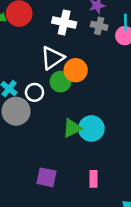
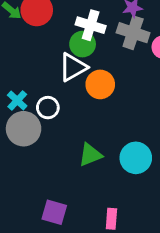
gray cross: (99, 26) -> (133, 33), size x1.5
green circle: (61, 82) -> (83, 44), moved
cyan circle: (91, 128) -> (136, 158), moved

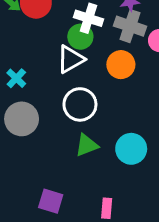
orange circle: (100, 84) -> (121, 65), moved
cyan cross: (17, 101) -> (16, 78), moved
white circle: (48, 108) -> (80, 104), moved, size x1.5

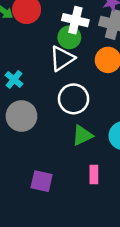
purple square: (51, 201) -> (42, 181), moved
pink rectangle: (107, 208) -> (94, 174), moved

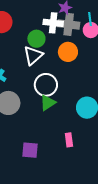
white cross: (75, 20) -> (53, 23), moved
green triangle: (82, 135) -> (48, 103), moved

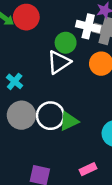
white circle: (46, 85) -> (50, 116), moved
pink rectangle: (69, 140) -> (88, 169), turned 64

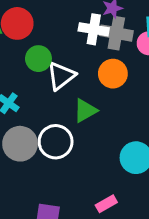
green circle: (66, 43) -> (38, 59), moved
green triangle: (69, 121) -> (85, 111), moved

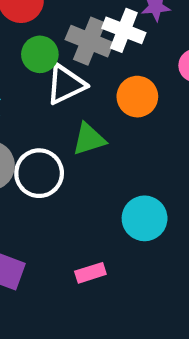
gray cross: (116, 33) -> (89, 41), moved

